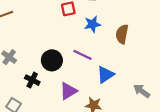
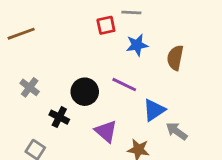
purple triangle: (68, 91) -> (106, 131), turned -48
gray arrow: (142, 91) -> (177, 131), moved

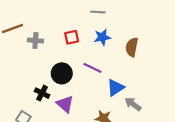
red square: (106, 25) -> (72, 37), moved
gray cross: (30, 87) -> (35, 41), moved, turned -32
purple triangle: (106, 131) -> (65, 104), moved

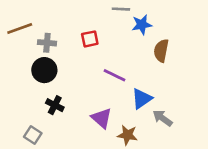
blue star: (102, 37) -> (142, 25), moved
black circle: (62, 73) -> (44, 70), moved
purple triangle: (65, 104) -> (101, 118), moved

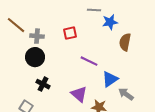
brown line: (20, 29) -> (16, 25), turned 60

